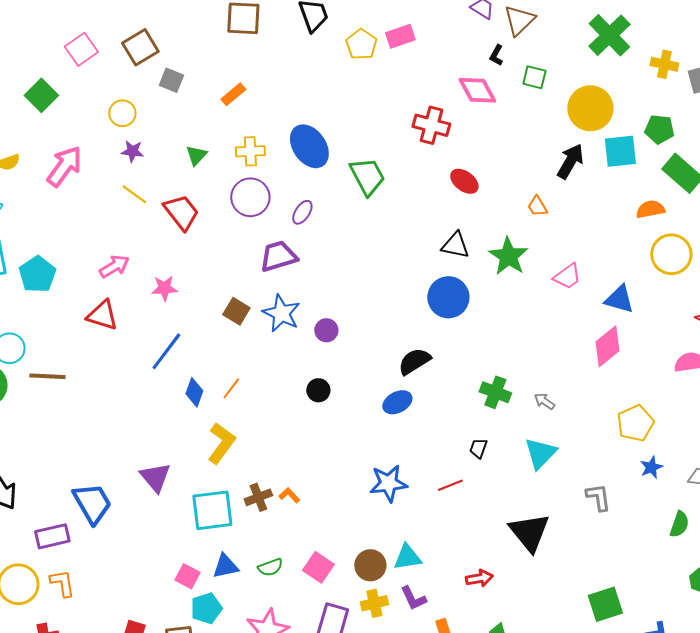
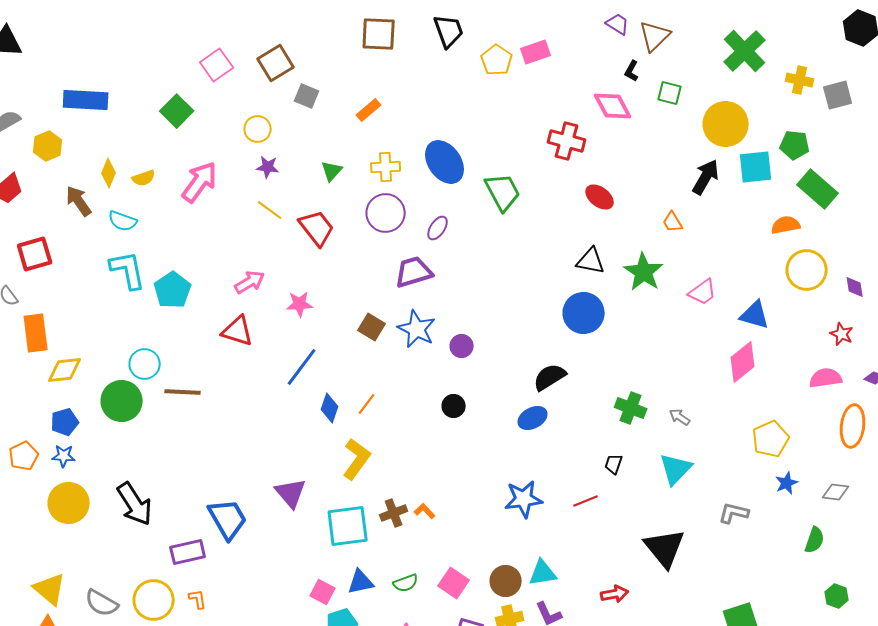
gray L-shape: (598, 497) -> (734, 513), turned -68
orange L-shape: (62, 583) -> (198, 599), size x0.7

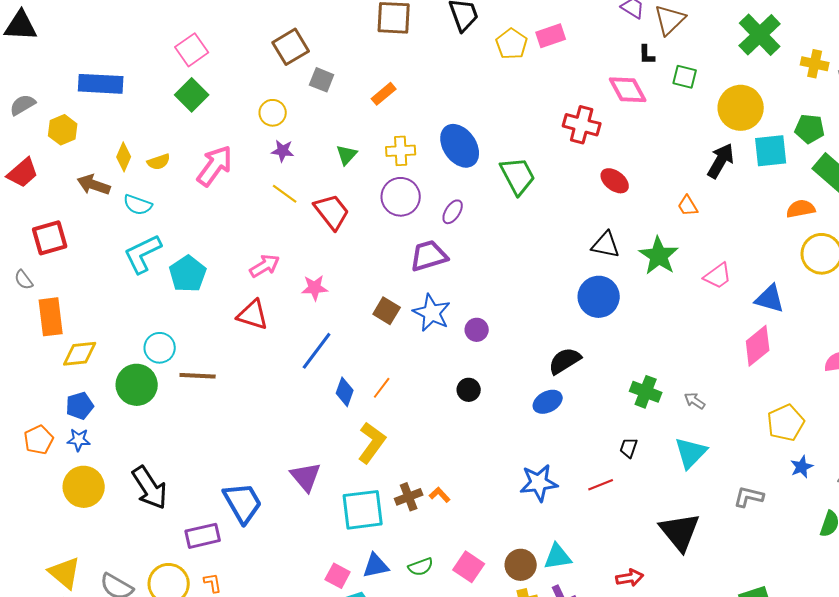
pink square: (217, 65) -> (192, 50), moved
black L-shape: (632, 71) -> (647, 55), turned -30
brown arrow: (79, 201) -> (94, 185), turned -36
cyan L-shape: (128, 270) -> (143, 254), turned -105

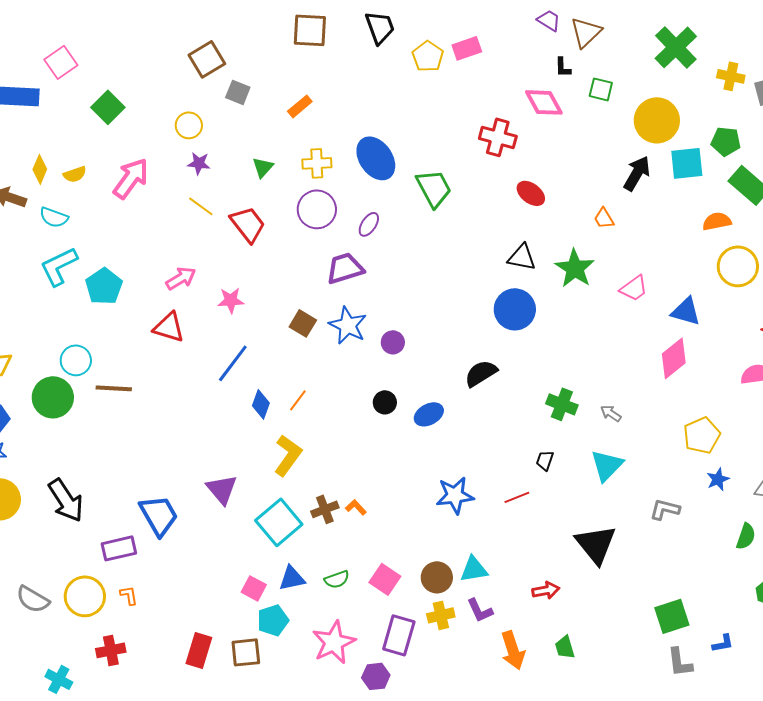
pink square: (192, 50) -> (61, 62), moved
blue ellipse: (548, 402) -> (429, 414), moved
cyan square: (363, 510) -> (279, 522), turned -33

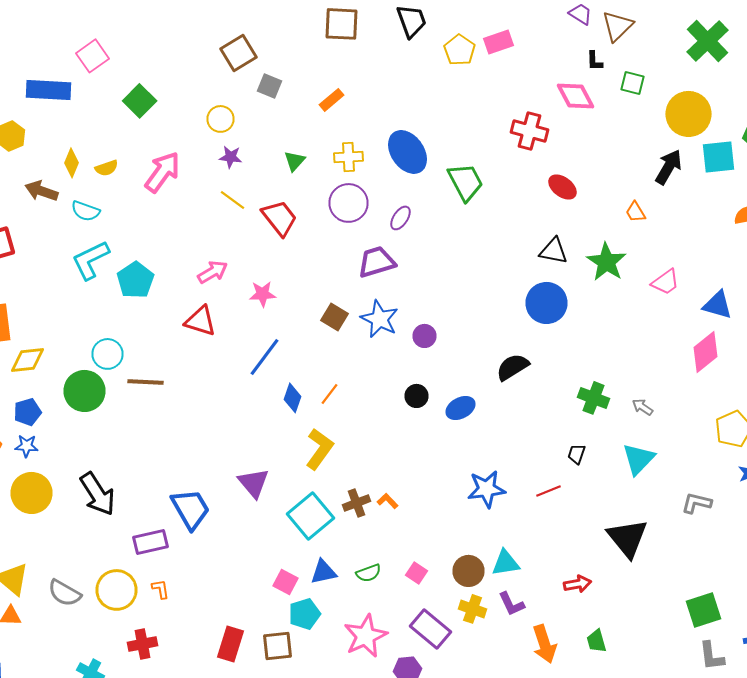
pink square: (385, 579) -> (416, 573), size x0.7
yellow cross: (441, 615) -> (472, 609), turned 32
purple rectangle: (399, 635) -> (430, 629), turned -66

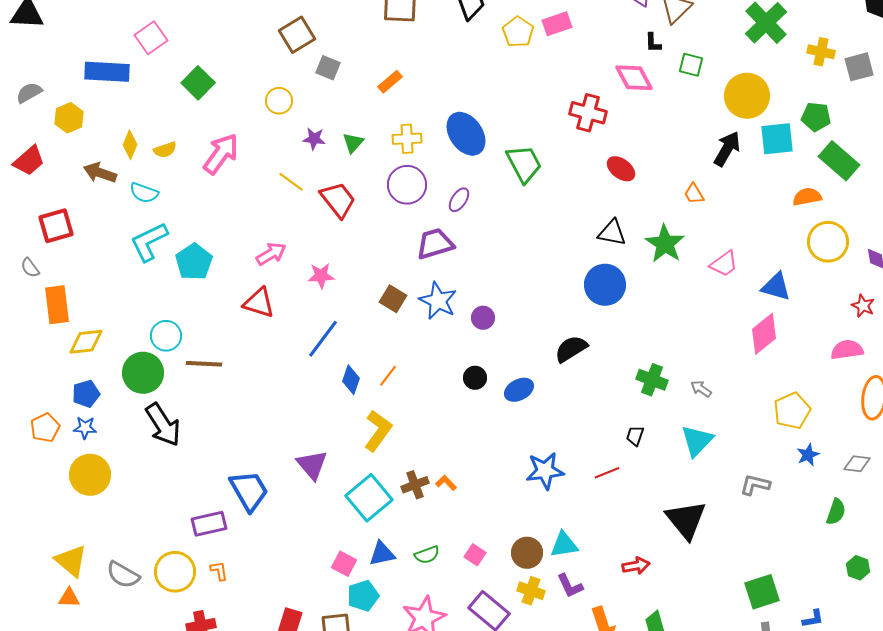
purple star: (230, 157) -> (314, 139), moved
black arrow: (98, 494) -> (163, 425), moved

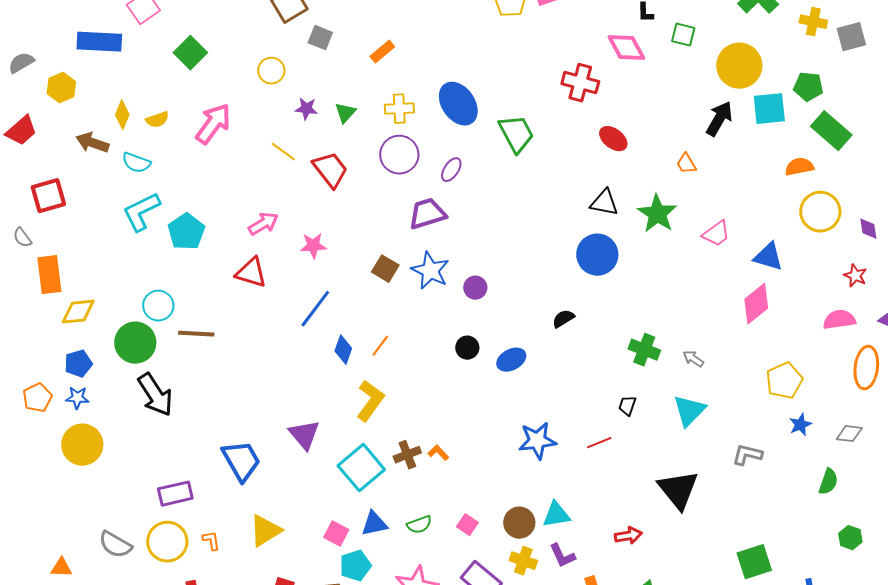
black semicircle: (571, 349) -> (563, 319), size x0.7
purple rectangle: (209, 524) -> (175, 494), moved
yellow triangle: (71, 561) -> (265, 531), moved, turned 48

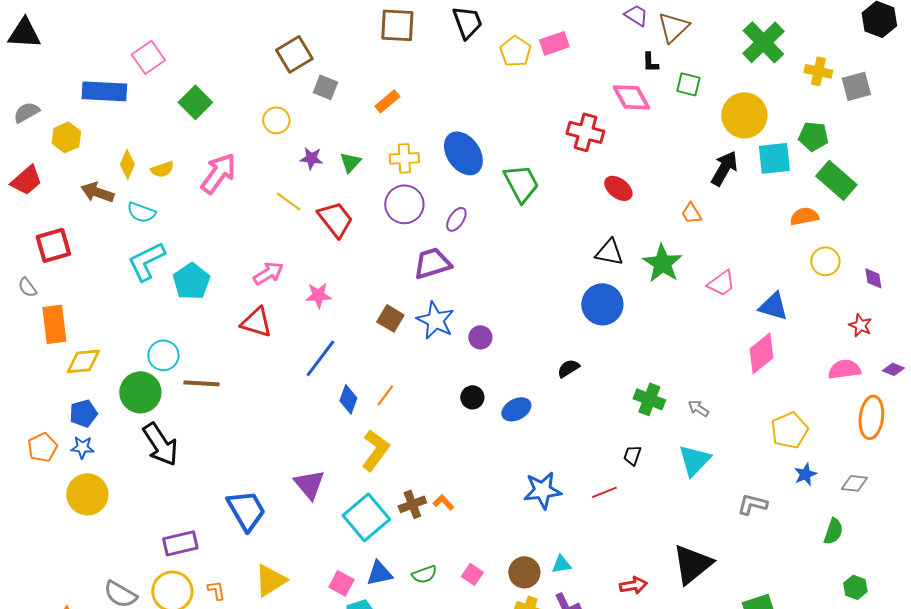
yellow circle: (820, 212) -> (825, 261), size x0.7
black triangle: (678, 490) -> (692, 564), moved, turned 30
cyan triangle: (556, 515) -> (561, 564), size x0.7

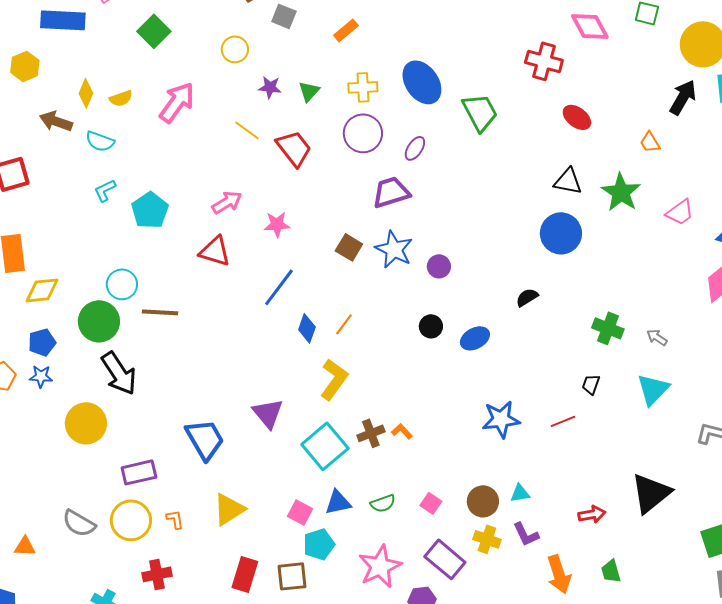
cyan L-shape: (146, 261) -> (105, 190), size x0.6
yellow circle: (87, 494) -> (86, 423), moved

